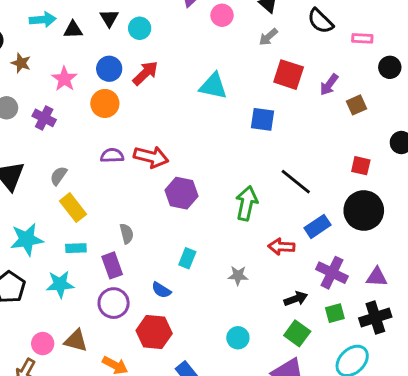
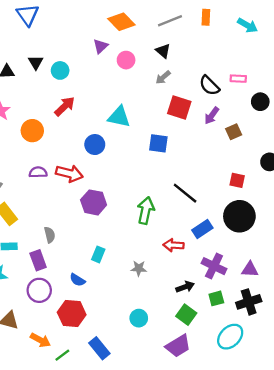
black semicircle: (320, 21) -> (209, 86), moved
blue circle: (109, 69) -> (95, 145), moved

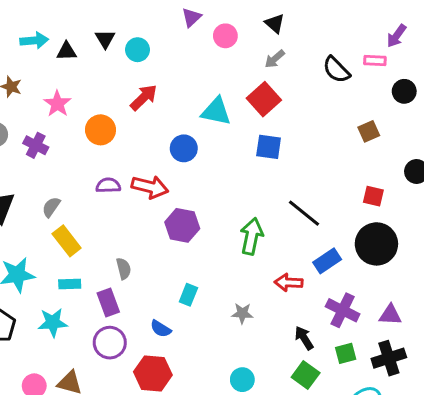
red square: (179, 107) -> (264, 99), moved, turned 30
purple arrow: (212, 116) -> (396, 36), moved
black arrow: (185, 287) -> (304, 338), turned -102

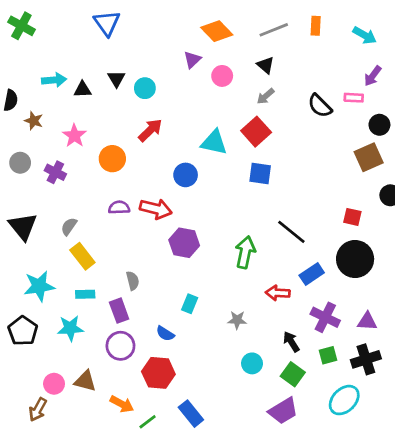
brown square: (369, 131) -> (369, 157), moved, size x1.5
cyan circle: (242, 380) -> (252, 363), moved

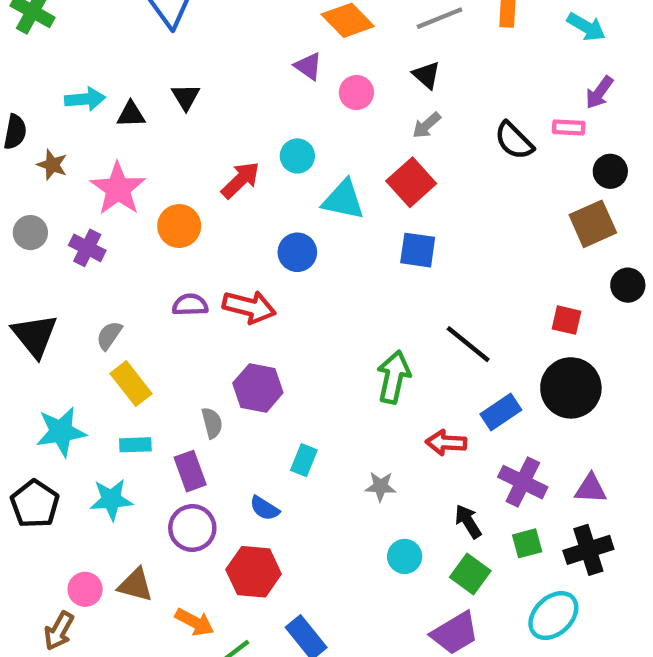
purple triangle: (192, 60) -> (308, 66), turned -42
cyan circle: (145, 88) -> (297, 156), moved
pink star: (74, 136) -> (118, 189), size x1.4
purple hexagon: (184, 243) -> (258, 388), moved

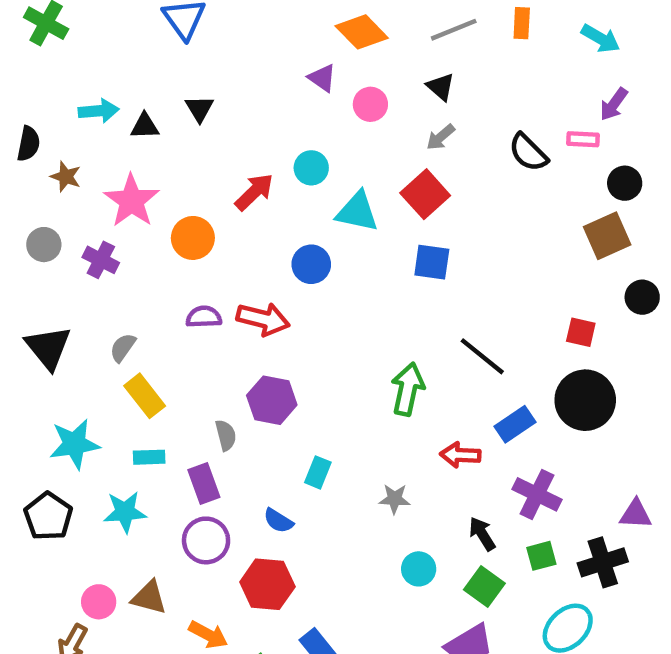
purple triangle: (591, 489) -> (636, 514), moved

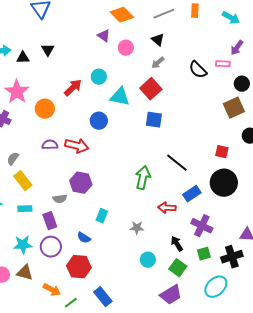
gray semicircle: (226, 435) -> (60, 199), turned 96
cyan star: (125, 512) -> (23, 245), moved

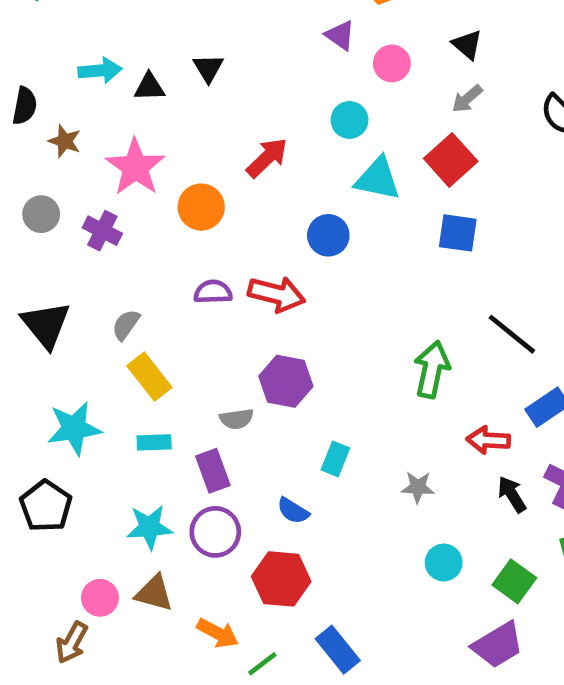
cyan circle: (99, 77) -> (349, 120), moved
black arrow: (177, 244) -> (512, 494), moved

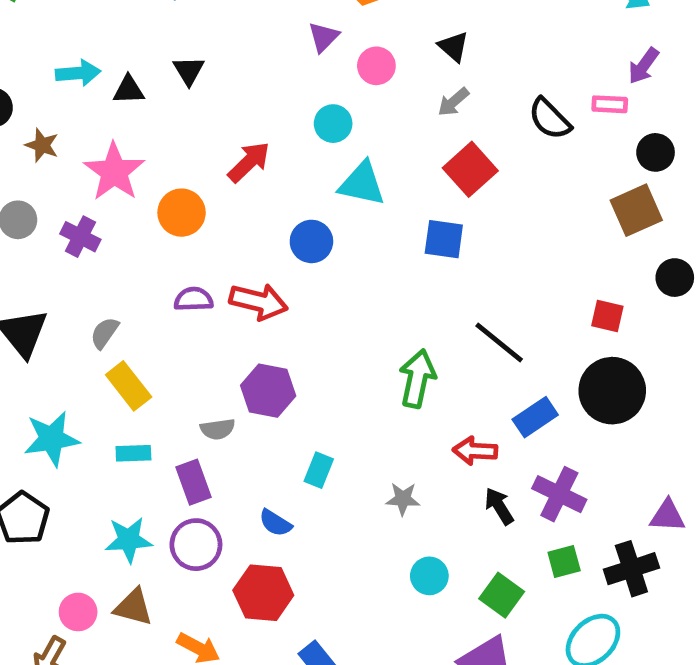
purple triangle: (340, 35) -> (323, 37), turned 40
red square: (451, 160) -> (470, 169), moved

